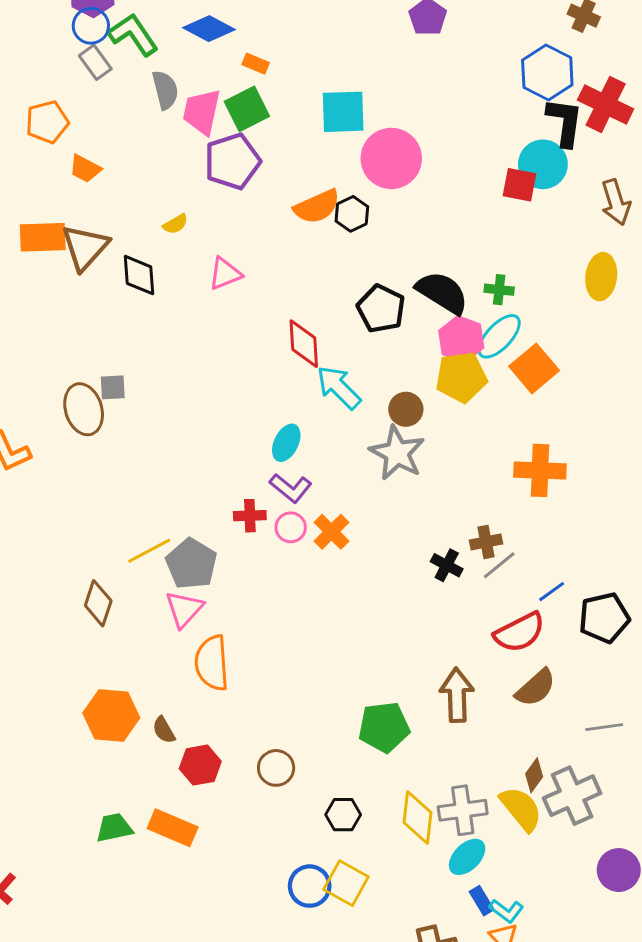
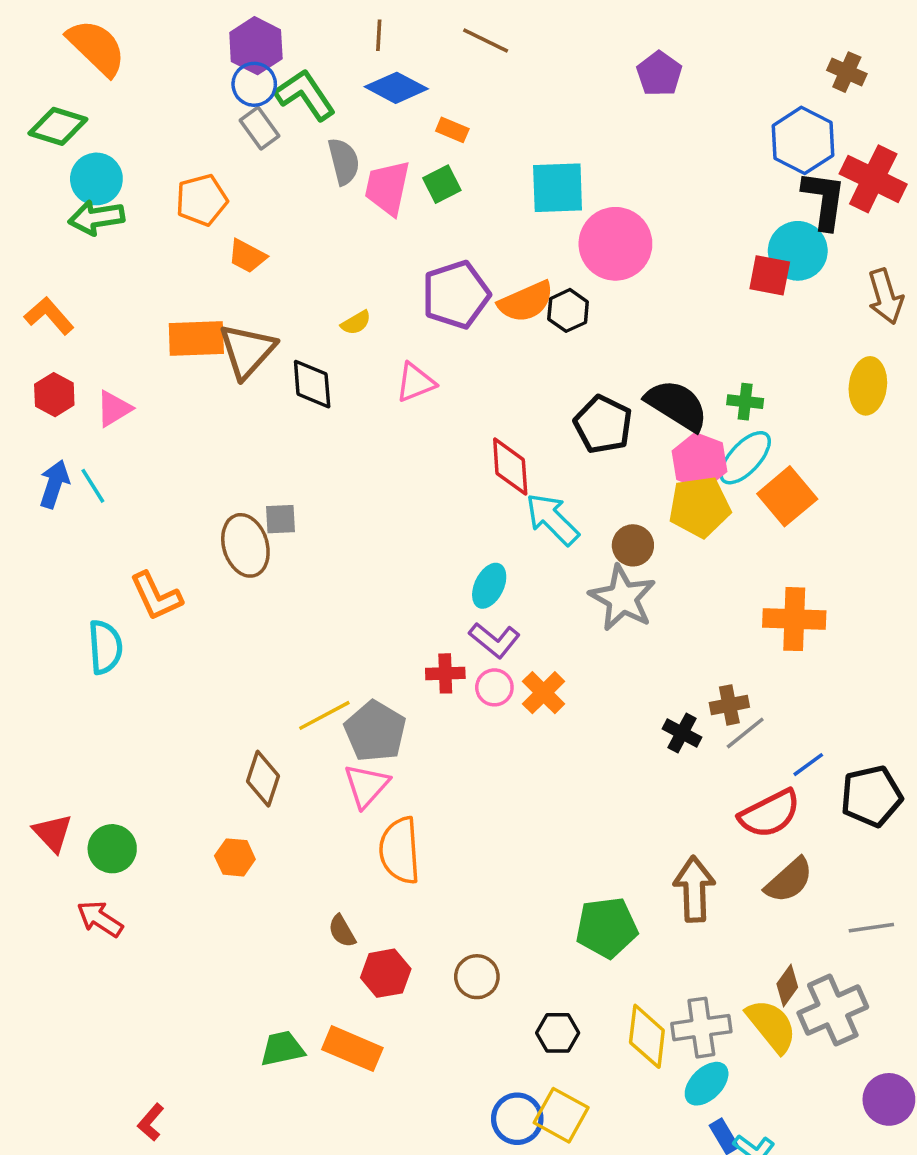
green square: (247, 109) -> (442, 184), size x0.7
purple pentagon: (232, 161) -> (456, 295), moved
orange hexagon: (111, 715) -> (235, 857), moved, size x0.6

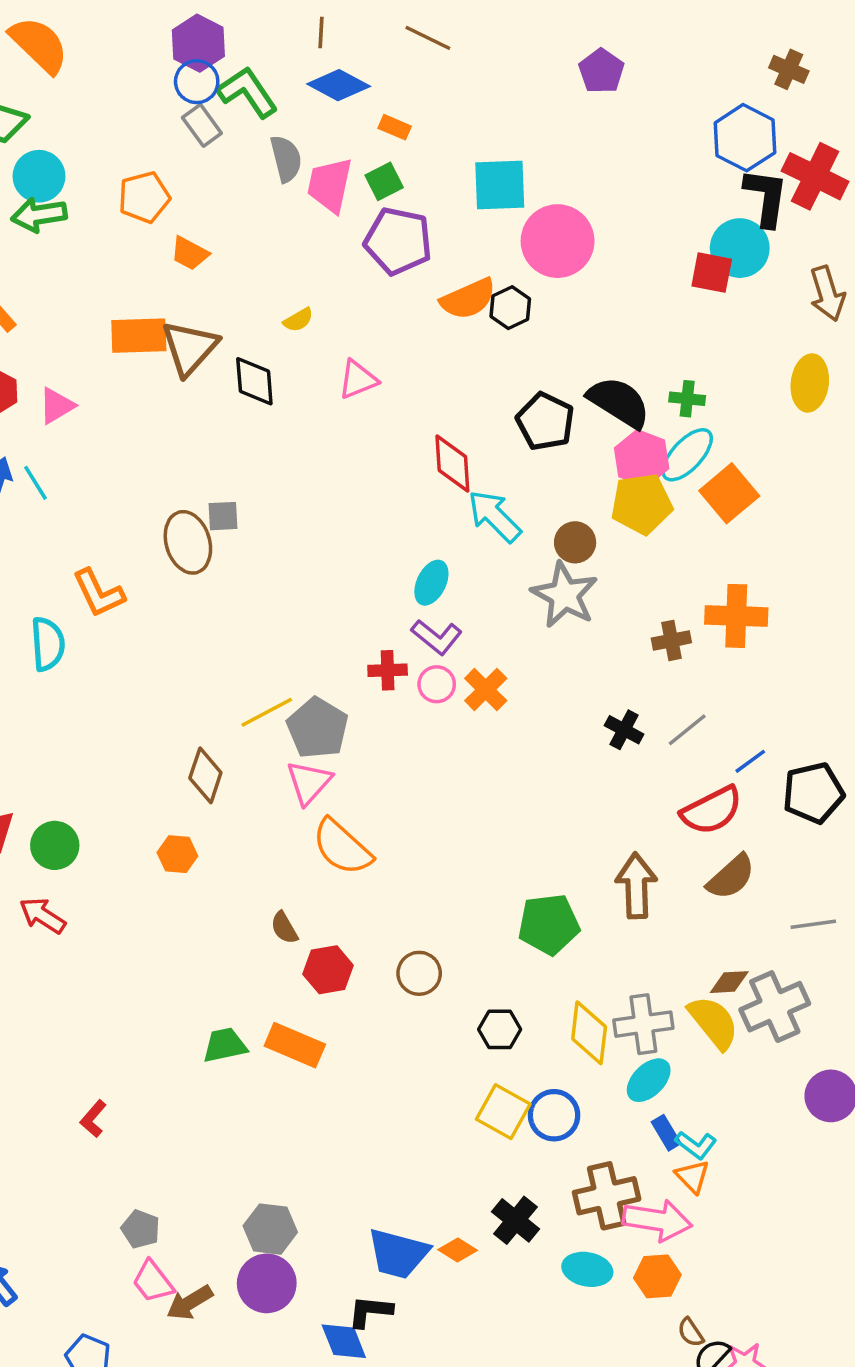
purple pentagon: (456, 295) -> (398, 241), moved, turned 30
brown cross: (729, 705) -> (671, 640), moved
orange semicircle: (400, 850) -> (342, 847), turned -44
brown diamond: (787, 985) -> (729, 982), turned 51
blue circle: (517, 1119) -> (554, 1115), moved

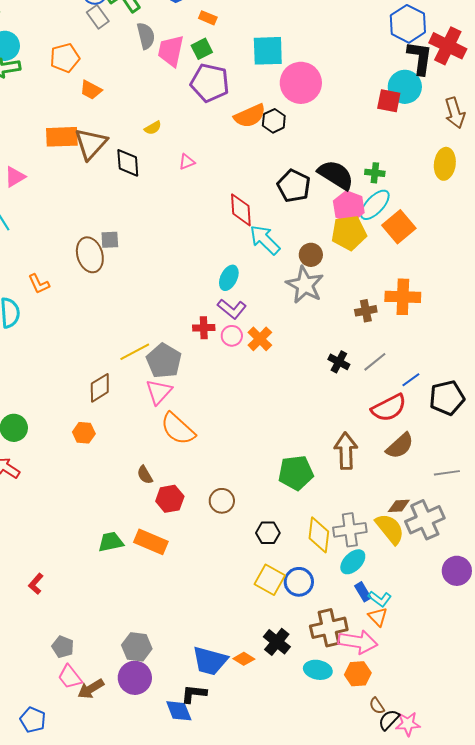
pink triangle: (358, 379) -> (187, 162), size x0.7
orange L-shape: (99, 593) -> (39, 284), size x0.7
brown diamond: (205, 775) -> (100, 388), turned 40

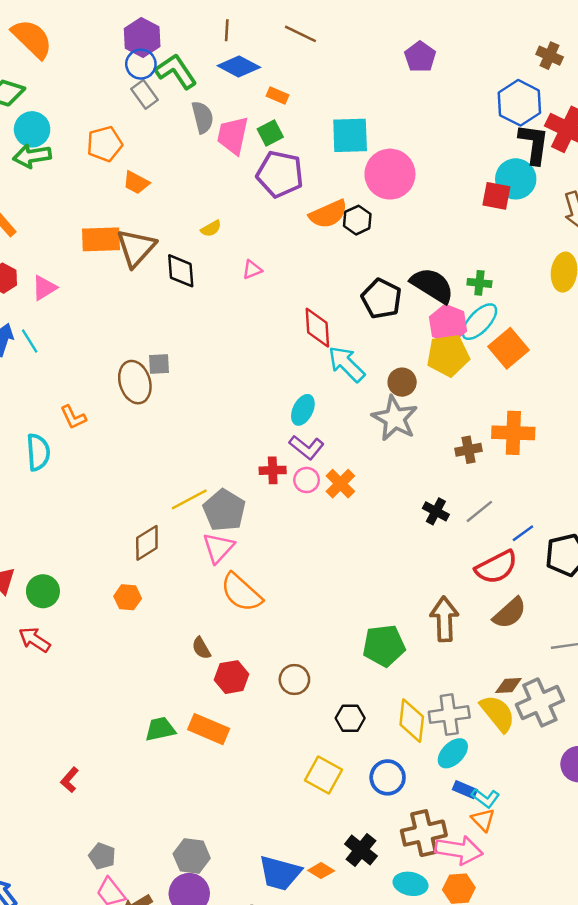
yellow square: (270, 580) -> (323, 775), moved
blue rectangle: (363, 592) -> (465, 790), turned -36

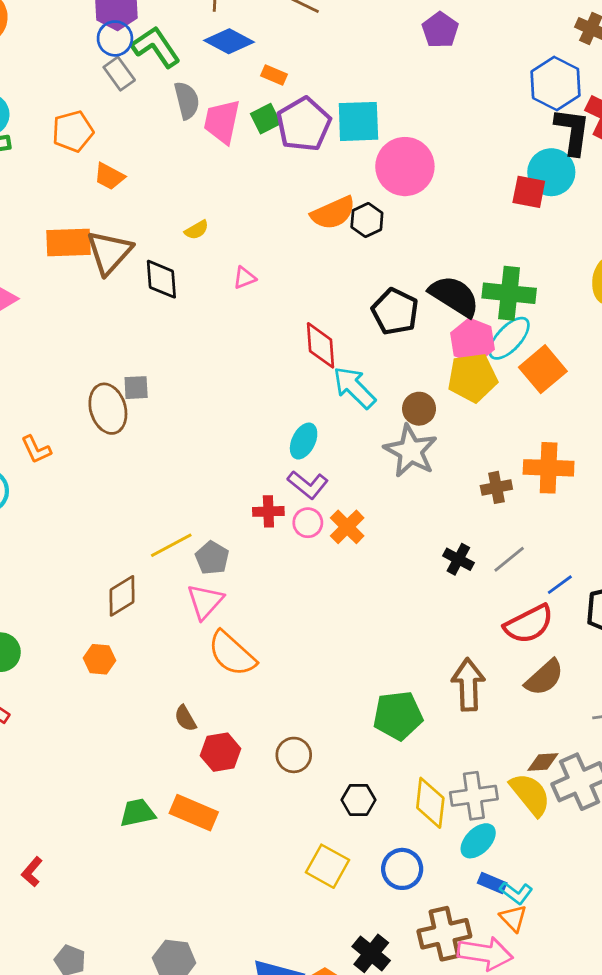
purple pentagon: (280, 174) -> (304, 124), moved, turned 30
green cross: (479, 283) -> (509, 293), size x1.8
gray pentagon: (224, 510) -> (212, 558), size x0.7

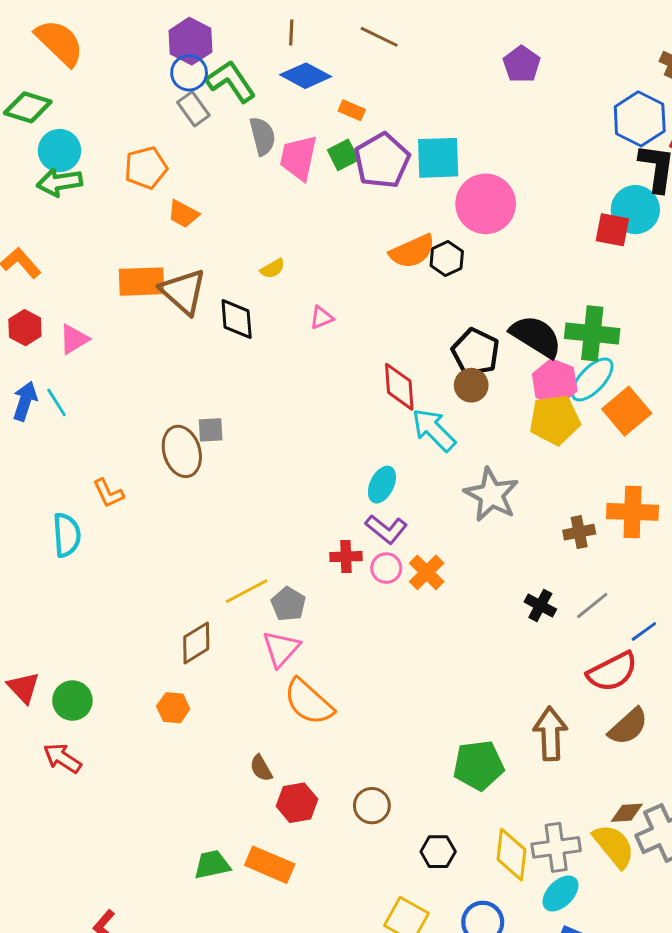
brown triangle: (109, 252) -> (183, 292), turned -30
brown circle: (419, 409) -> (471, 385), moved

